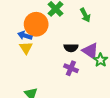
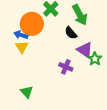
green arrow: (85, 15) -> (80, 15), size x1.5
black semicircle: (71, 48) -> (71, 33), moved, turned 48

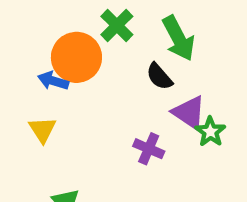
yellow triangle: (22, 47) -> (42, 130), moved

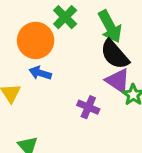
black semicircle: (159, 76) -> (115, 54), moved, size x1.5
blue arrow: (53, 81) -> (40, 73), moved

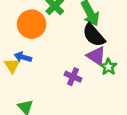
blue arrow: (40, 73) -> (23, 57), moved

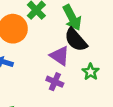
purple triangle: (96, 56) -> (60, 56), moved

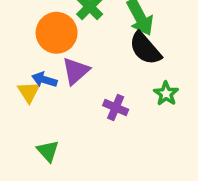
purple triangle: (60, 56) -> (76, 71), moved, turned 45

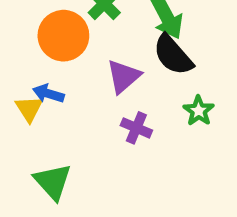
purple triangle: (76, 71) -> (124, 76), moved
green triangle: (48, 151) -> (53, 182), size x1.4

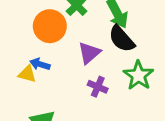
yellow triangle: (29, 109) -> (27, 74), turned -42
green star: (199, 111) -> (138, 75), size x1.5

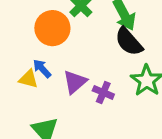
purple triangle: (89, 53) -> (75, 82), moved
blue arrow: (40, 64) -> (42, 69), turned 30

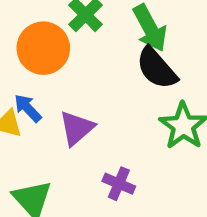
purple cross: (103, 92) -> (119, 184), moved

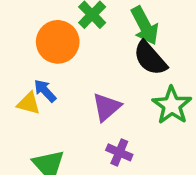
purple triangle: (77, 128) -> (107, 107), moved

